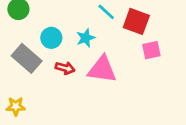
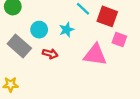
pink square: (151, 50) -> (119, 39), turned 32
pink triangle: (102, 69) -> (95, 55), moved

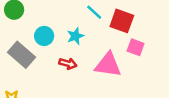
red arrow: (50, 54) -> (68, 64), moved

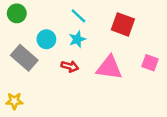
cyan line: (94, 12) -> (78, 16), moved
pink square: (136, 47) -> (150, 63), moved

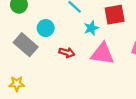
red square: (123, 24) -> (115, 15), turned -30
cyan star: (77, 39) -> (91, 28), moved

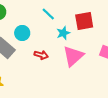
pink triangle: (102, 54) -> (73, 56), turned -50

